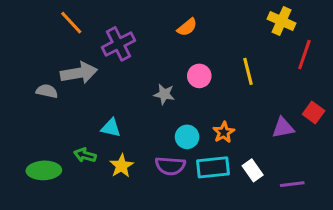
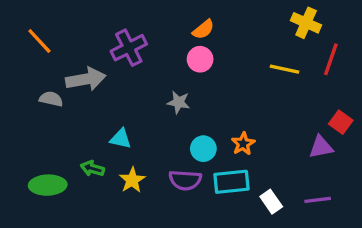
orange line: (71, 23) -> (39, 41), moved
yellow line: (248, 71) -> (284, 69), moved, turned -64
pink circle: (199, 76) -> (200, 59), moved
purple triangle: (283, 128) -> (321, 147), moved
white rectangle: (253, 170) -> (271, 202), moved

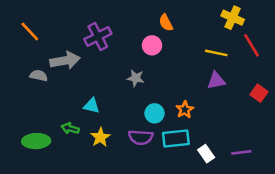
orange semicircle: (203, 29) -> (166, 23), moved, turned 102
red line: (331, 59) -> (251, 45), turned -50
purple triangle: (321, 147) -> (216, 81), moved

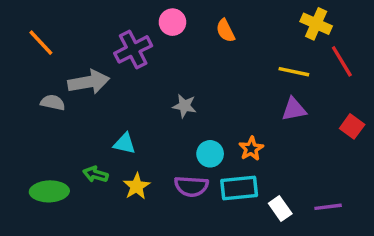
pink circle: (152, 45) -> (172, 22), moved

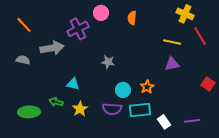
orange semicircle: (225, 31) -> (132, 18), turned 32
gray semicircle: (53, 102) -> (23, 60), moved
red square: (352, 126) -> (208, 84), moved

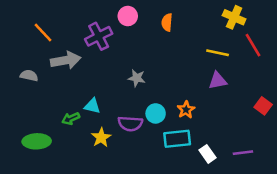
orange line: (24, 25) -> (43, 32), moved
green arrow: (56, 102) -> (71, 119), moved, turned -40
purple semicircle: (112, 109) -> (130, 124), moved

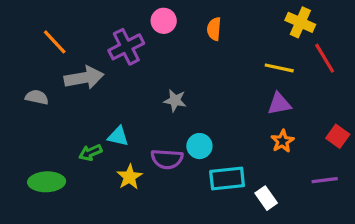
orange star: (186, 110) -> (282, 141), moved
purple line: (243, 153) -> (325, 180), moved

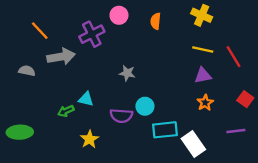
yellow cross: (300, 22) -> (202, 15), moved
red line: (325, 58) -> (234, 57), moved
yellow star: (130, 177) -> (89, 139), moved
green ellipse: (47, 182) -> (20, 132), moved
white rectangle: (266, 198) -> (193, 144), size x1.5

